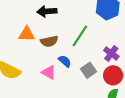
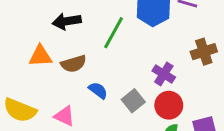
green line: (80, 36) -> (114, 33), moved
pink triangle: (49, 72) -> (64, 116), moved

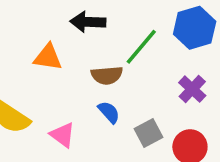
brown semicircle: (74, 64) -> (107, 75), moved
purple cross: (164, 74) -> (192, 89), moved

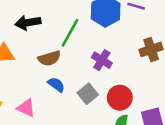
purple cross: (192, 89) -> (102, 60), moved

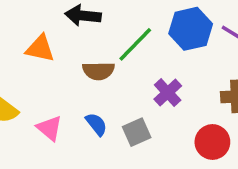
blue semicircle: (56, 85) -> (96, 124), moved
red circle: (120, 98) -> (212, 142), moved

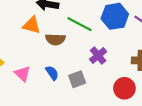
green line: (135, 44) -> (79, 24), turned 70
orange triangle: (40, 49) -> (32, 25), moved

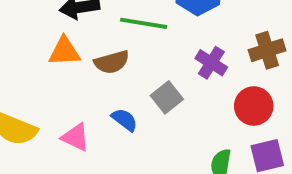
purple cross: (98, 56) -> (211, 63), moved
gray square: (77, 79) -> (167, 97), moved

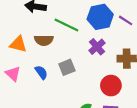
orange triangle: (64, 51) -> (18, 44), moved
purple cross: (211, 63) -> (97, 47), moved

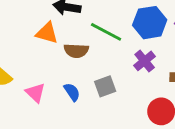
orange triangle: (18, 44) -> (47, 33), moved

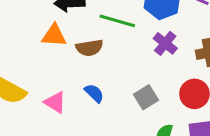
gray square: (105, 86) -> (146, 97), moved

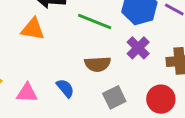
brown semicircle: (89, 48) -> (98, 64), moved
pink triangle: (55, 102) -> (27, 93), turned -35

